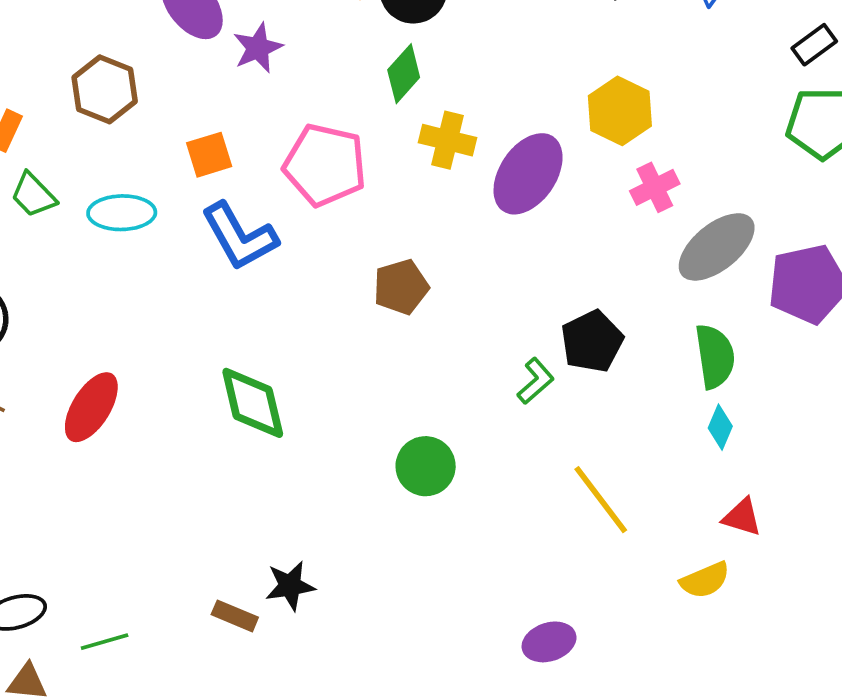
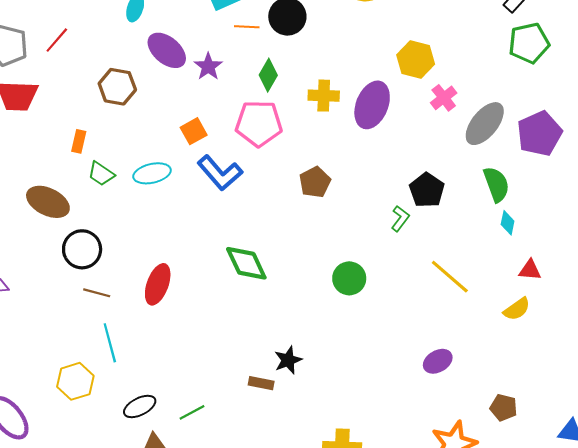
green diamond: (404, 74) -> (268, 75), moved
brown hexagon: (105, 89) -> (117, 87), moved

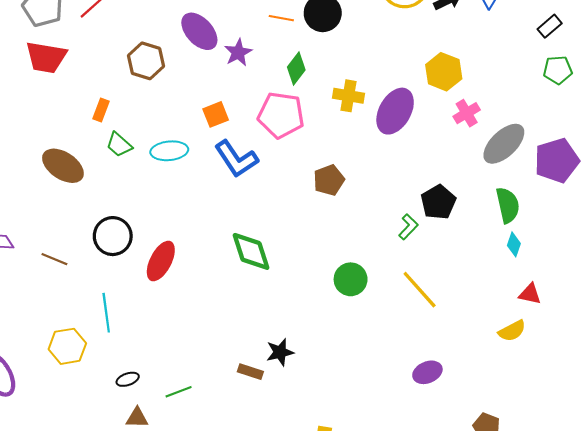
green pentagon: (529, 43) -> (558, 70), size x0.7
black circle: (82, 249) -> (113, 236), moved
yellow line: (450, 277) -> (420, 290), moved
brown line: (97, 293) -> (54, 259), moved
black ellipse: (140, 406) -> (128, 379), size x0.7

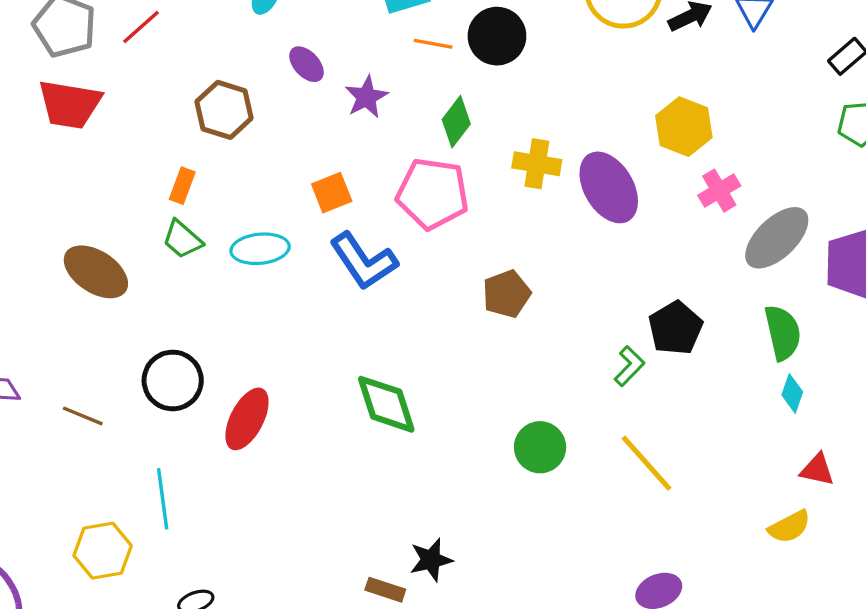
purple ellipse: (199, 31) -> (306, 64), size x0.6
orange rectangle: (101, 110) -> (182, 186), moved
purple ellipse: (395, 111) -> (609, 187), turned -60

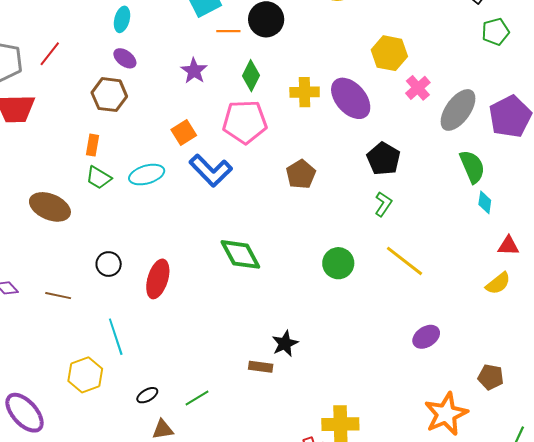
purple ellipse: (306, 64) -> (125, 58), moved
black pentagon: (676, 328) -> (384, 159), moved
black circle: (173, 380) -> (109, 264), size x0.7

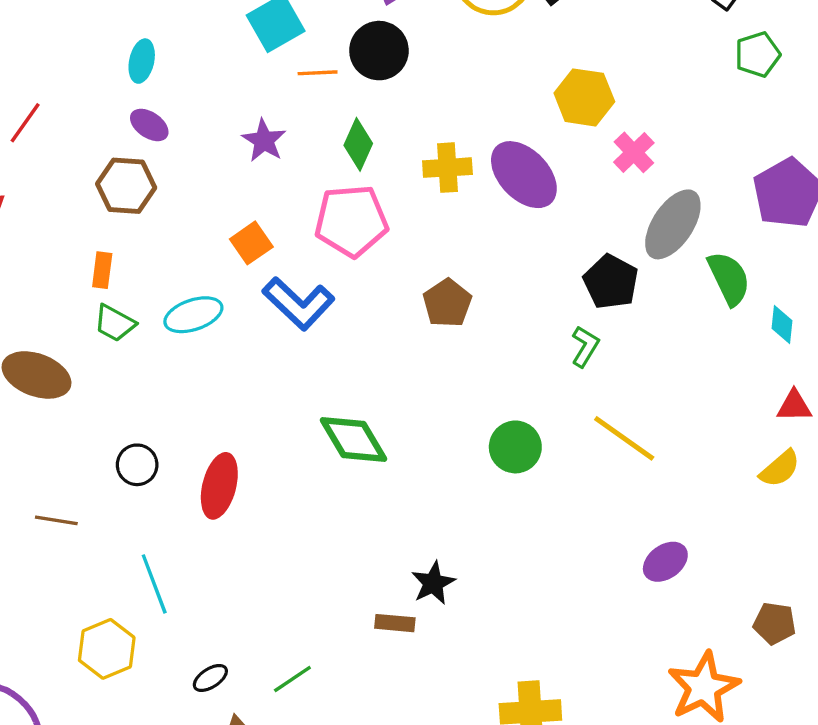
gray ellipse: (458, 110) -> (673, 224), moved
black pentagon: (384, 159) -> (611, 282), moved
cyan diamond: (485, 202) -> (782, 324), moved

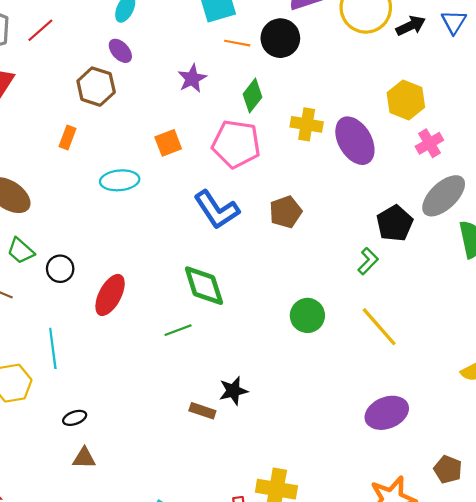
blue L-shape: (298, 303) -> (217, 210), moved
green trapezoid: (115, 323) -> (21, 251), moved
purple ellipse: (665, 562) -> (387, 413), size x1.4
green line: (292, 679) -> (178, 330), moved

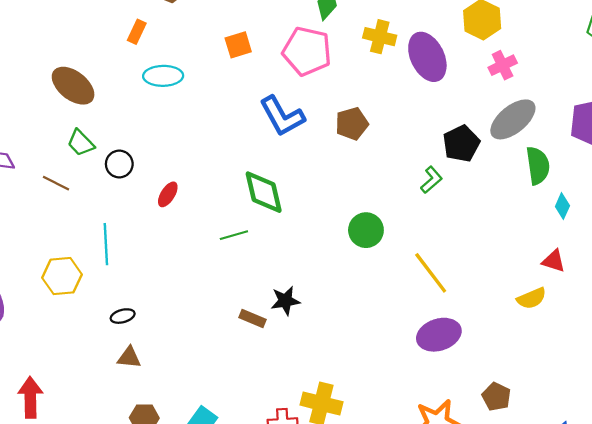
cyan ellipse: (120, 180) -> (163, 76), moved
red ellipse: (110, 295) -> (168, 194), size x0.6
yellow line: (379, 327) -> (431, 273), moved

